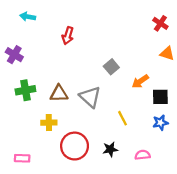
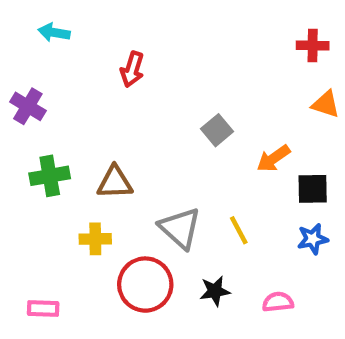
red cross: (160, 23) -> (313, 45), turned -32
gray triangle: (90, 97) -> (180, 228), moved

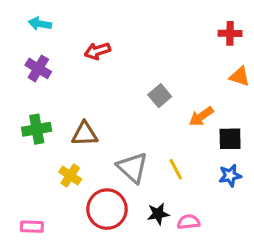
red arrow: (132, 69) -> (97, 51), turned 55
purple cross: (28, 106) -> (38, 68), moved
yellow cross: (95, 239) -> (70, 176), turned 35
pink semicircle: (278, 302) -> (188, 222), moved

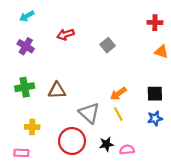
cyan arrow: (40, 24) -> (27, 16), turned -40
gray square: (160, 96) -> (108, 45), moved
orange arrow: (201, 116) -> (118, 94), moved
yellow cross: (70, 176) -> (32, 127), moved, turned -32

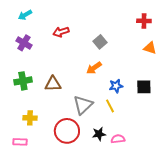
orange arrow: (118, 94) -> (94, 68), moved
gray triangle: (89, 113) -> (83, 105), turned 35
blue star: (155, 118) -> (116, 86), moved

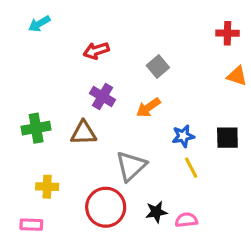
purple cross: (24, 43) -> (103, 96), moved
yellow line: (110, 106) -> (191, 168), moved

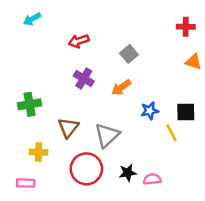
brown triangle: (84, 133) -> (68, 128), moved, turned -50
yellow line: (191, 168) -> (172, 133), moved

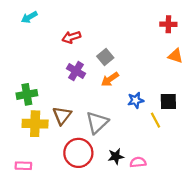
gray square: (129, 54) -> (105, 57), moved
yellow cross: (39, 152) -> (35, 124), moved, size x1.5

